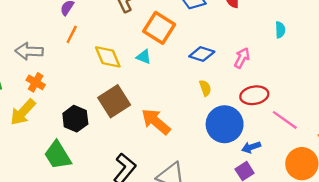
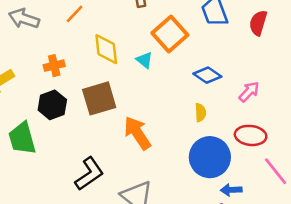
orange cross: (36, 82) -> (54, 66), moved, turned 30

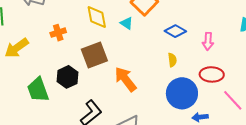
pink arrow: (249, 92) -> (208, 41), turned 144
black hexagon: (52, 105) -> (68, 77), moved

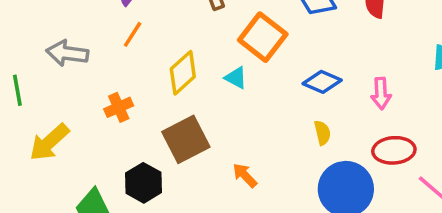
yellow diamond: (97, 17) -> (183, 73), turned 65
orange arrow: (125, 79) -> (245, 175), size x0.6

